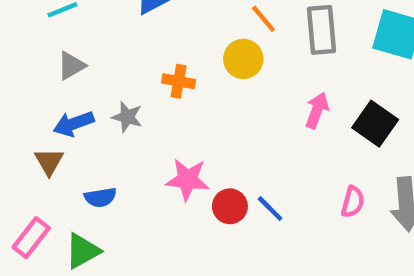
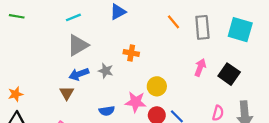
yellow circle: (243, 59) -> (157, 86), moved
gray triangle: (71, 66) -> (78, 45), size x1.5
blue semicircle: (100, 197) -> (107, 111), moved

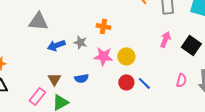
gray triangle: (78, 45) -> (38, 21), moved, turned 35
brown triangle: (67, 93) -> (54, 79), moved
pink star: (136, 102) -> (103, 56), moved

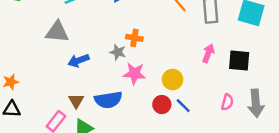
gray star: (80, 42) -> (118, 52), moved
black square: (191, 45) -> (239, 60), turned -30
yellow circle: (126, 56) -> (173, 80), moved
blue semicircle: (81, 78) -> (108, 100), size x1.6

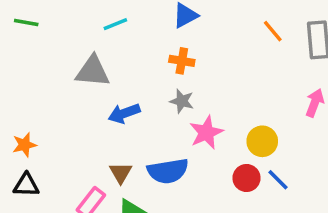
orange cross: (134, 38) -> (182, 61), moved
pink star: (134, 74) -> (206, 133), turned -30

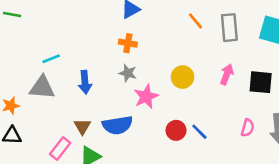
cyan line: (115, 24) -> (51, 59), moved
gray triangle: (93, 71) -> (42, 87), moved
blue arrow: (124, 113) -> (85, 82), turned -75
yellow circle: (262, 141) -> (183, 77), moved

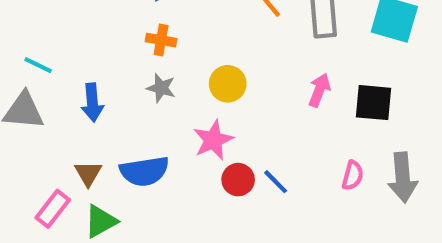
cyan line: (51, 59) -> (38, 65), turned 48
yellow circle: (183, 77) -> (228, 84), moved
pink star: (146, 97) -> (213, 140), moved

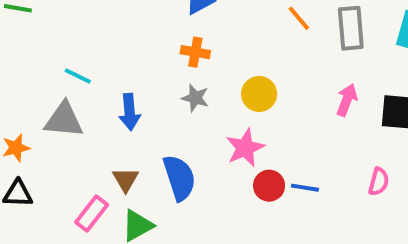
blue semicircle: (144, 171) -> (179, 178), turned -99
blue line: (276, 182) -> (305, 188), turned -36

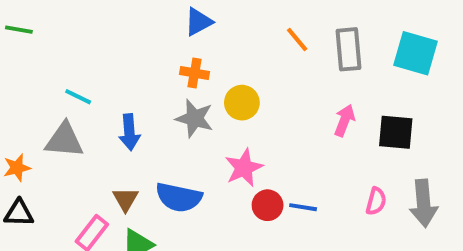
yellow circle: (259, 94) -> (242, 103), moved
gray star: (195, 98) -> (195, 118), size x1.4
blue semicircle: (179, 178) -> (179, 197), turned 120

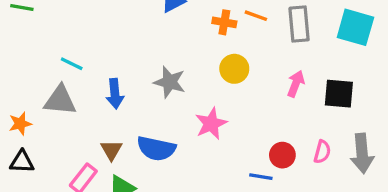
orange line: (297, 39) -> (256, 16), turned -30
orange cross: (195, 73) -> (224, 22), moved
yellow circle: (242, 103) -> (234, 69), moved
red circle: (268, 205) -> (282, 155), moved
blue line: (303, 207) -> (261, 177), moved

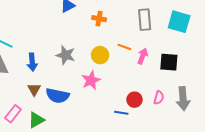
orange line: (256, 16) -> (124, 47), moved
yellow circle: (234, 69) -> (100, 55), moved
brown triangle: (111, 150) -> (34, 89), moved

